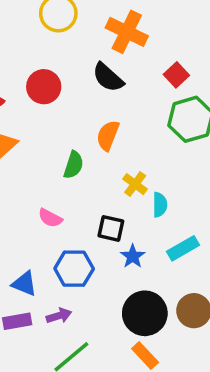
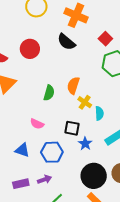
orange semicircle: (108, 135) -> (73, 85), moved
blue triangle: (24, 284) -> (22, 150), moved

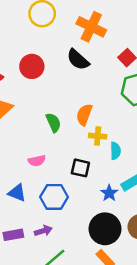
green semicircle: (49, 93) -> (53, 122), turned -42
yellow cross: (85, 102) -> (98, 136), turned -32
pink semicircle: (37, 124) -> (37, 161), turned -40
blue star: (85, 144) -> (109, 193), moved

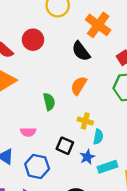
red circle: (32, 66) -> (33, 40), moved
orange semicircle: (84, 115) -> (79, 86), moved
blue star: (109, 193) -> (87, 157), moved

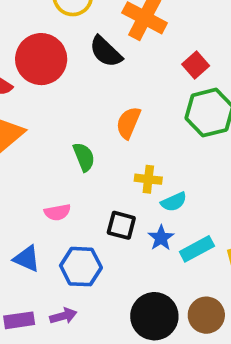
red circle: (33, 40) -> (41, 59), size x1.4
black semicircle: (81, 51) -> (106, 52), moved
cyan semicircle: (98, 137) -> (174, 202), turned 64

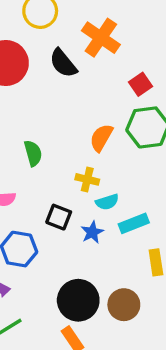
orange semicircle: (128, 123) -> (101, 138), moved
cyan rectangle: (197, 249) -> (134, 223), moved

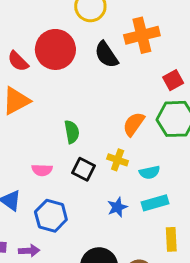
orange cross: (101, 38) -> (142, 35), turned 36
cyan semicircle: (107, 202) -> (150, 172), moved
black square: (59, 217) -> (84, 169), moved

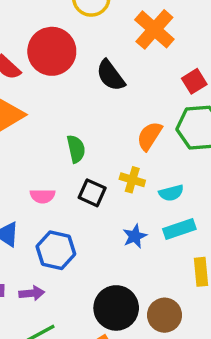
orange cross: (142, 35) -> (154, 29), turned -32
black semicircle: (106, 55) -> (111, 75), moved

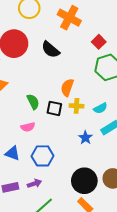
orange semicircle: (149, 136) -> (67, 88), moved
green semicircle: (76, 149) -> (33, 102), moved
black square: (92, 193) -> (54, 108), moved

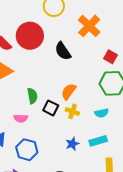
red square: (99, 42) -> (111, 57), turned -32
cyan semicircle: (100, 108) -> (102, 113), moved

